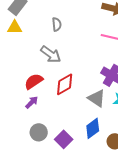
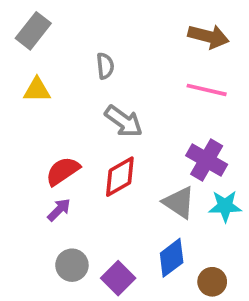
yellow triangle: (15, 27) -> (37, 90), moved
gray arrow: (51, 54) -> (124, 121), moved

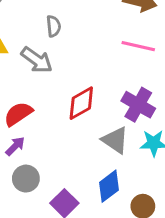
gray arrow: (124, 121) -> (37, 60), moved
red diamond: (120, 177) -> (81, 103), moved
gray circle: (72, 265) -> (26, 179), moved

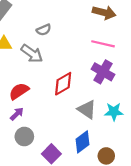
gray semicircle: (54, 26) -> (44, 30), turned 72
purple cross: (138, 105) -> (103, 72), moved

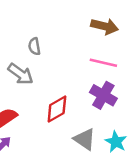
gray semicircle: (44, 30) -> (34, 46), turned 104
cyan star: (114, 112) -> (116, 142), turned 30

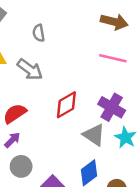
gray semicircle: (34, 46) -> (39, 33), moved
purple cross: (103, 95) -> (112, 107), moved

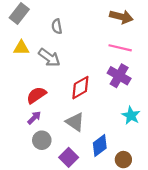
purple cross: (112, 107) -> (119, 76), moved
gray triangle: (94, 135) -> (75, 122), moved

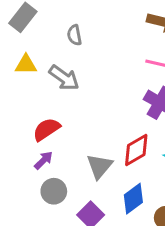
red diamond: (80, 88) -> (136, 150), moved
gray triangle: (75, 122) -> (99, 166), turned 36

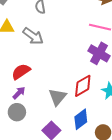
gray circle: (54, 191) -> (17, 112), moved

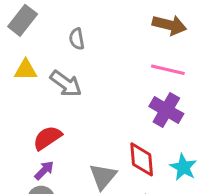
red diamond: (83, 86) -> (142, 159), turned -65

